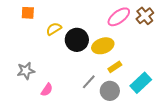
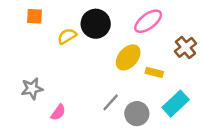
brown cross: (145, 16) -> (186, 47), moved
black circle: (77, 40) -> (96, 24), moved
yellow ellipse: (103, 46) -> (128, 57), turned -30
yellow rectangle: (115, 67) -> (154, 72), moved, turned 48

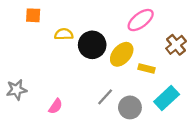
black circle: (96, 24) -> (92, 45), moved
yellow semicircle: (67, 36) -> (64, 34), turned 30
gray star: (32, 89) -> (17, 90), moved

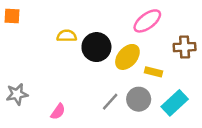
orange square: (33, 15) -> (12, 16), moved
brown cross: (176, 45) -> (185, 47), turned 36
gray circle: (130, 107) -> (139, 99), moved

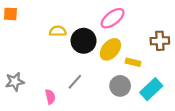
pink ellipse: (147, 21) -> (113, 18), moved
gray line: (110, 102) -> (75, 82), moved
pink semicircle: (58, 112) -> (50, 97), turned -48

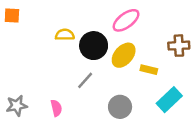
gray star: (15, 82) -> (17, 106), moved
gray line: (75, 82) -> (85, 80), moved
gray circle: (120, 86) -> (120, 107), moved

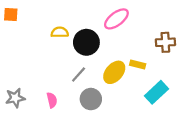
yellow ellipse: (124, 55) -> (114, 72), moved
gray circle: (120, 107) -> (91, 99), moved

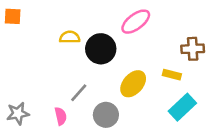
yellow rectangle: (138, 65) -> (172, 75), moved
gray line: (79, 75) -> (79, 93), moved

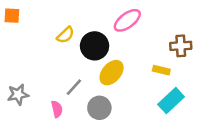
yellow semicircle: (70, 37) -> (65, 35), turned 138
yellow ellipse: (133, 84) -> (112, 73), moved
gray star: (18, 114) -> (18, 94), moved

